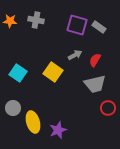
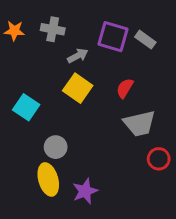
gray arrow: (75, 55) -> (78, 56), moved
red semicircle: (95, 60) -> (125, 88), moved
yellow square: (53, 72) -> (78, 88), moved
gray circle: (13, 108) -> (56, 147), moved

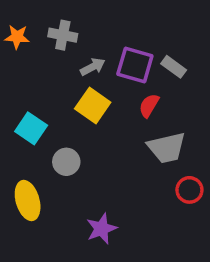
purple square: (113, 37) -> (135, 65), moved
gray rectangle: (145, 40) -> (174, 67), moved
gray circle: (56, 147) -> (66, 162), moved
yellow ellipse: (48, 179) -> (28, 200), moved

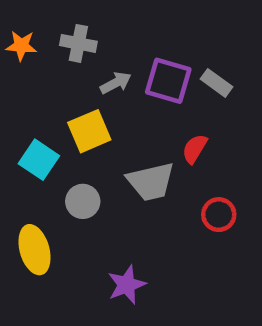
yellow square: (93, 105) -> (89, 131), moved, turned 32
red semicircle: (149, 105) -> (195, 149), moved
gray trapezoid: (167, 148) -> (151, 182), moved
red circle: (189, 190) -> (219, 215), moved

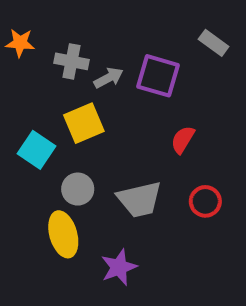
gray cross: (78, 43) -> (72, 61), moved
gray rectangle: (217, 83) -> (214, 43), moved
gray trapezoid: (151, 182) -> (139, 199), moved
yellow ellipse: (34, 250) -> (63, 234), moved

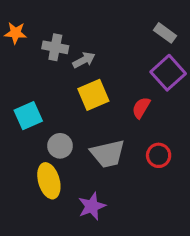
purple square: (158, 76) -> (168, 73), moved, turned 32
yellow square: (84, 123) -> (93, 95), moved
cyan square: (37, 150) -> (28, 116), turned 32

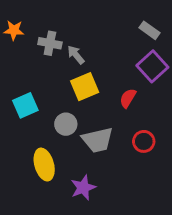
gray arrow: (84, 60) -> (76, 55), turned -102
gray circle: (60, 146) -> (66, 124), moved

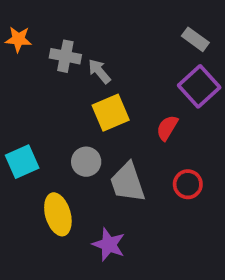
cyan square: (25, 105) -> (22, 162), moved
gray trapezoid: (98, 140) -> (128, 182), turned 84
purple star: (83, 188) -> (109, 244), turned -30

